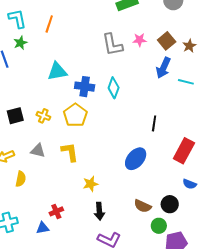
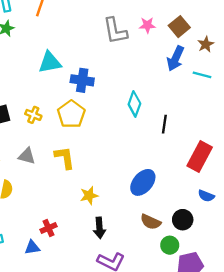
brown star: (189, 46) -> (206, 44), moved
cyan diamond: (114, 88) -> (134, 104), moved
blue ellipse: (136, 159) -> (143, 182), moved

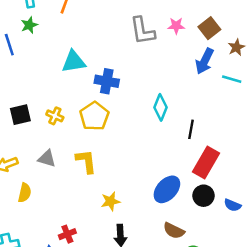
red rectangle: (200, 156) -> (206, 163), moved
black circle: (183, 220) -> (204, 196), moved

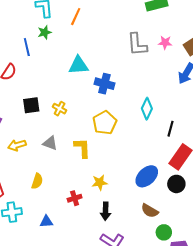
yellow pentagon: (94, 116) -> (105, 123), moved
yellow semicircle: (25, 193) -> (37, 181), moved
red cross: (67, 234) -> (75, 198), moved

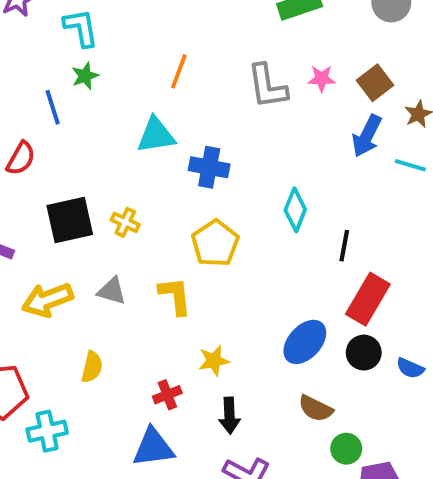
orange line: (76, 17) -> (179, 71), moved
black square: (31, 105) -> (70, 220), size x1.4
yellow arrow: (17, 145) -> (47, 300), size x1.4
blue triangle: (46, 222) -> (153, 447), moved, size x1.6

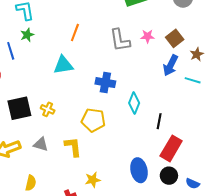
blue cross: (209, 167) -> (105, 83), moved
yellow pentagon: (215, 243) -> (93, 120), turned -30
blue ellipse: (305, 342) -> (139, 170), turned -55

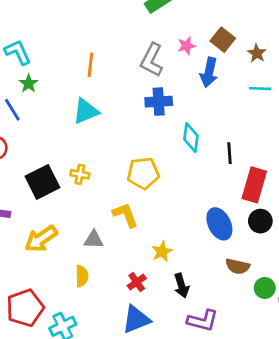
gray L-shape: (120, 40) -> (152, 60), turned 50
blue arrow: (171, 65) -> (209, 72), moved
blue cross: (105, 83) -> (159, 102), moved
gray triangle: (41, 144) -> (94, 240), moved

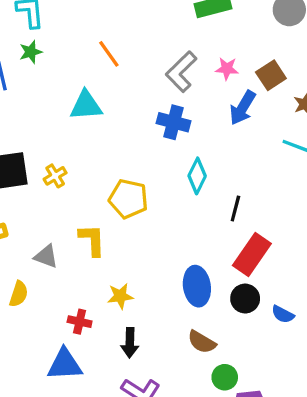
orange line: (90, 65) -> (109, 54), turned -60
yellow cross: (80, 174) -> (55, 176), turned 30
red cross: (137, 282) -> (80, 322), turned 30

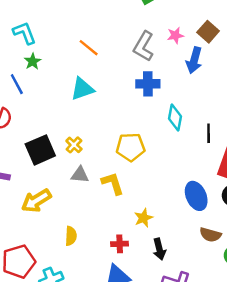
gray triangle: (46, 256) -> (80, 175), moved

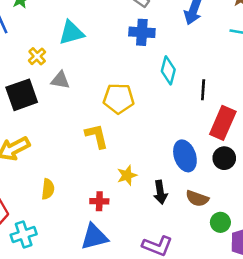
yellow cross: (74, 145) -> (37, 56), moved
gray triangle: (80, 175) -> (60, 80), moved
black arrow: (159, 249) -> (160, 192), moved

